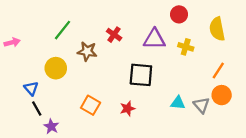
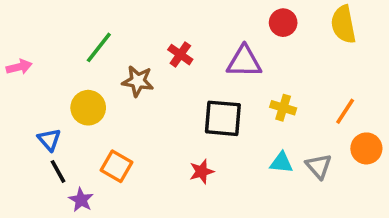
yellow semicircle: (217, 29) -> (343, 24), moved
yellow cross: (186, 47) -> (283, 108), moved
orange circle: (222, 95) -> (366, 148), moved
orange square: (91, 105) -> (117, 166), moved

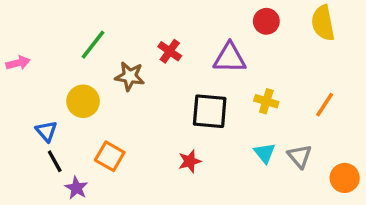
orange circle: (366, 148) -> (345, 178), moved
cyan triangle: (281, 163) -> (265, 153), turned 45

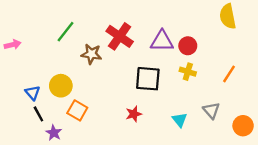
red circle: (266, 21) -> (188, 46), moved
red cross: (170, 51) -> (120, 36), size x1.6
yellow circle: (83, 101) -> (61, 86), moved
cyan triangle: (265, 153) -> (180, 120), moved

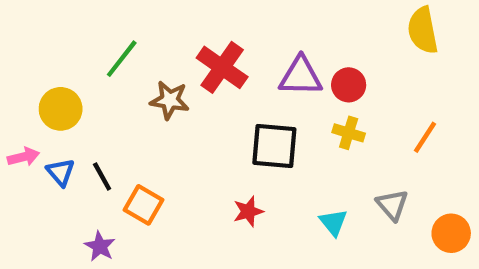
pink arrow: (13, 45) -> (23, 157), moved
yellow circle: (61, 86) -> (61, 109), moved
black line: (38, 114) -> (102, 177), moved

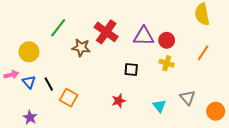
orange line: (425, 137) -> (203, 53), moved
black square: (274, 146) -> (131, 69), size x0.6
purple star: (100, 246) -> (30, 117), moved

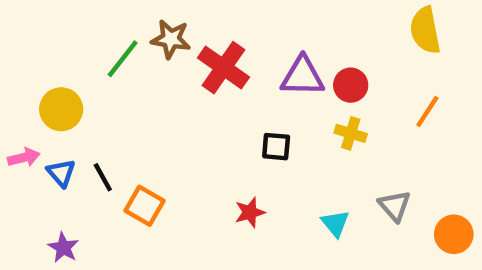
brown star: (81, 48) -> (171, 39), moved

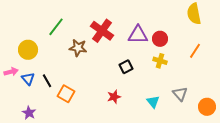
brown star: (171, 39) -> (78, 48), moved
black square: (276, 147) -> (126, 67), turned -32

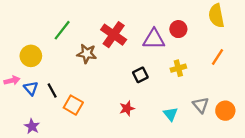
red circle: (160, 39) -> (178, 29), moved
yellow cross: (160, 61) -> (178, 68), turned -32
orange circle: (207, 107) -> (225, 111), moved

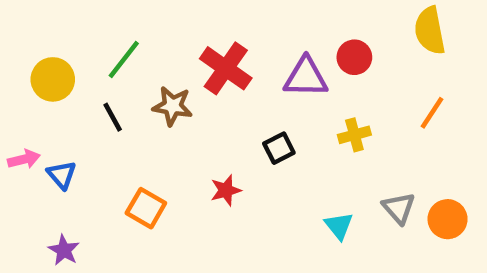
yellow circle: (31, 56) -> (53, 79), moved
black line: (52, 91) -> (113, 117), moved
red star: (127, 108) -> (226, 190), moved

